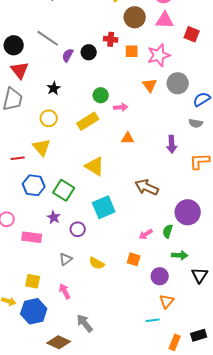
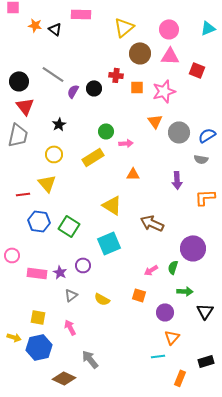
gray circle: (178, 83) -> (179, 132), moved
yellow triangle: (95, 166) -> (112, 205), moved
purple star: (54, 217) -> (60, 272), moved
black rectangle: (199, 335) -> (206, 361), moved

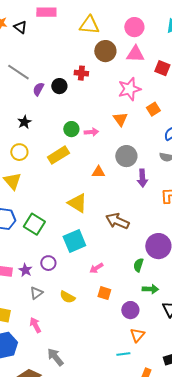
yellow triangle: (124, 27) -> (89, 25), turned 45
orange square: (137, 87) -> (153, 109), moved, turned -32
gray circle: (179, 132) -> (126, 156), moved
pink arrow: (126, 143) -> (91, 132), moved
pink arrow: (151, 270) -> (96, 268), moved

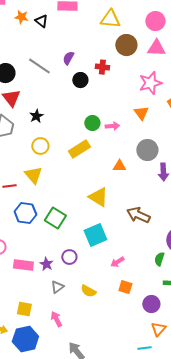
purple semicircle: (38, 89) -> (68, 58), moved
black star: (24, 122) -> (36, 116), moved

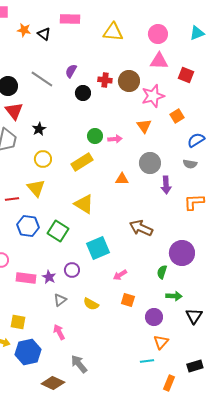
brown circle: (126, 45) -> (129, 81), moved
yellow triangle: (98, 197) -> (84, 204), moved
yellow square: (24, 309) -> (18, 322), moved

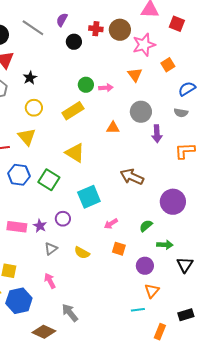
green semicircle: (162, 272) -> (146, 226), moved, turned 32

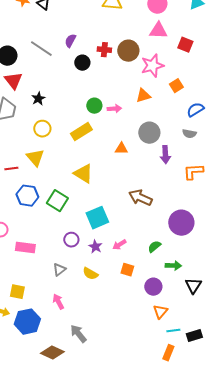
orange triangle: (135, 75) -> (143, 96), turned 49
purple star: (40, 226) -> (95, 247), moved
cyan line: (138, 310) -> (173, 331), moved

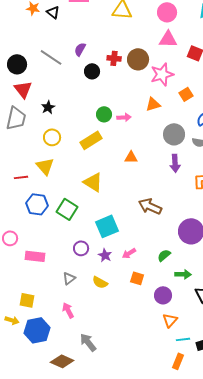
gray circle: (149, 133) -> (174, 134), moved

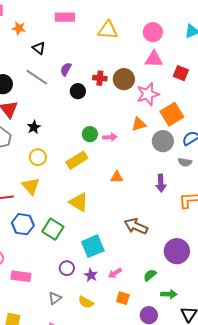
black triangle: (53, 12) -> (39, 48), moved
orange square: (186, 94) -> (172, 114), size x1.6
gray circle: (174, 134) -> (163, 141), moved

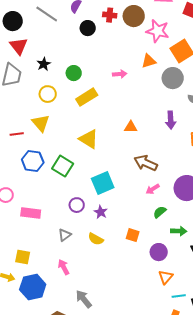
pink star: (148, 94) -> (158, 31), turned 30
green circle: (90, 134) -> (74, 73), moved
orange triangle: (117, 177) -> (131, 127), moved
pink arrow: (115, 273) -> (153, 189), moved

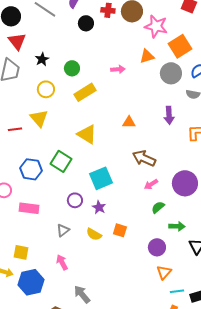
blue hexagon: (33, 161) -> (31, 169), moved
orange square: (133, 235) -> (120, 230), moved

